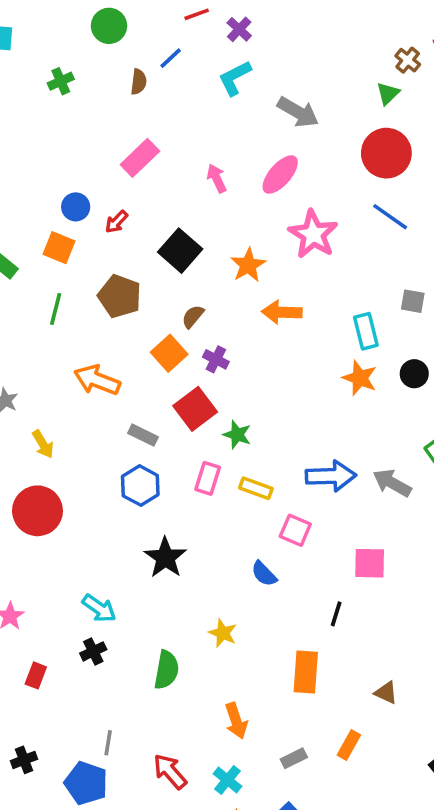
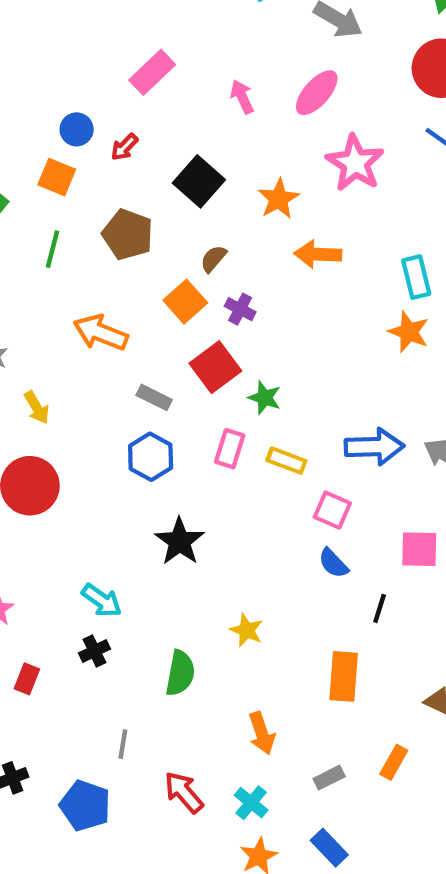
blue semicircle: (264, 574) -> (333, 563), moved
gray line: (108, 743) -> (123, 744), moved

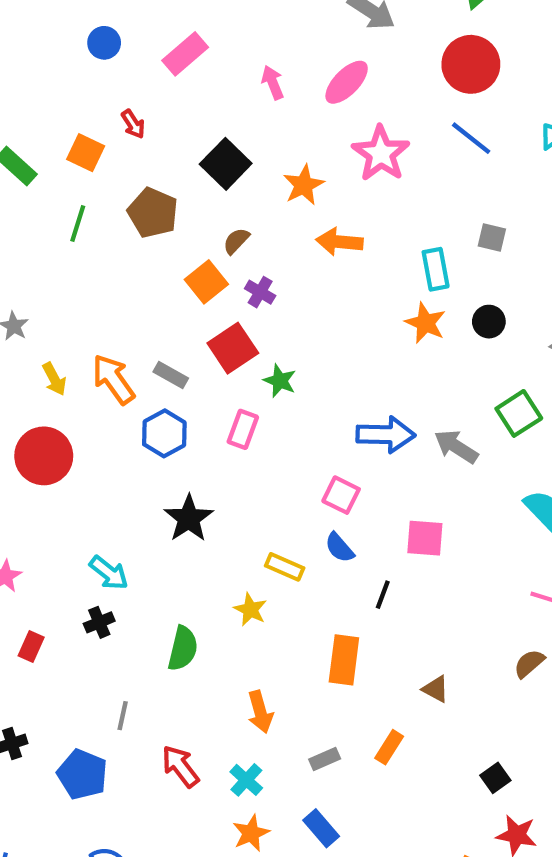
blue circle: (77, 129) -> (104, 43), moved
red arrow: (124, 147) -> (133, 124), moved, turned -80
orange arrow: (101, 333) -> (113, 379), moved, turned 30
yellow rectangle: (286, 461) -> (285, 567), moved

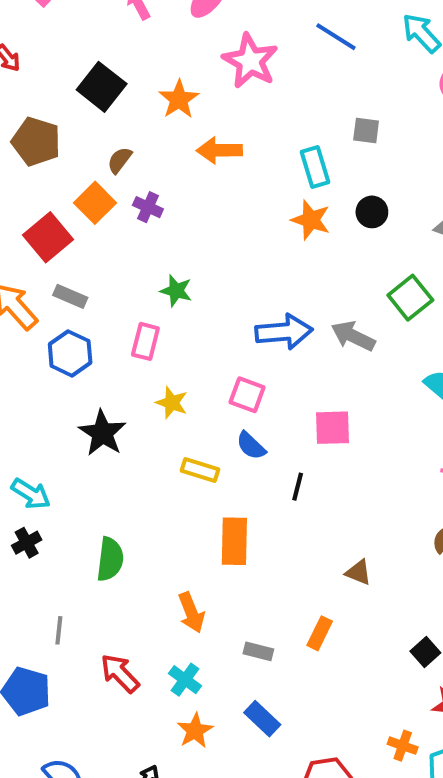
red square: (233, 348) -> (48, 237), moved
yellow star: (250, 609) -> (172, 403), moved
orange rectangle: (344, 660) -> (234, 541), moved
gray rectangle: (325, 759) -> (258, 651), turned 44

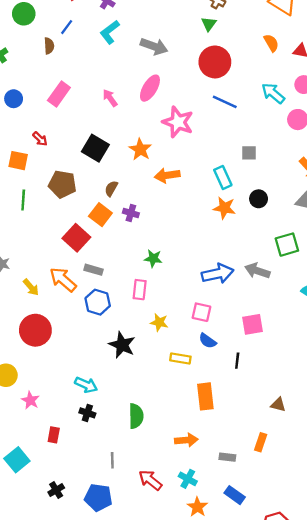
green square: (410, 298) -> (287, 245), turned 30
black cross: (27, 543) -> (87, 413), turned -35
orange arrow: (191, 612) -> (186, 440), turned -65

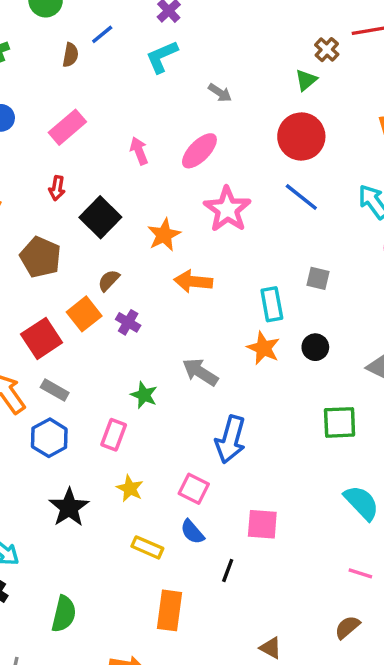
gray arrow: (154, 46) -> (220, 93), size x0.6
red arrow: (40, 139) -> (57, 188), moved, turned 42
gray arrow: (257, 271) -> (200, 372), moved
blue arrow: (218, 274) -> (231, 439), turned 104

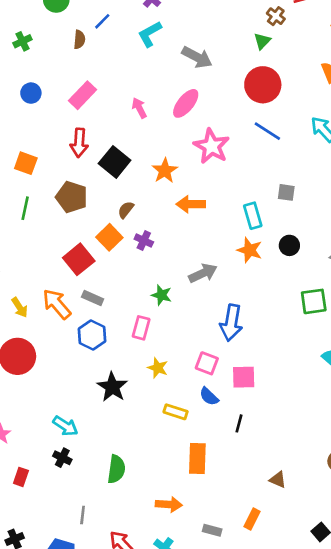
gray arrow: (220, 93) -> (197, 57), size x1.6
red arrow: (57, 188) -> (79, 143), size x1.5
gray arrow: (200, 372) -> (203, 273), turned 128
pink square: (262, 524) -> (244, 377), moved

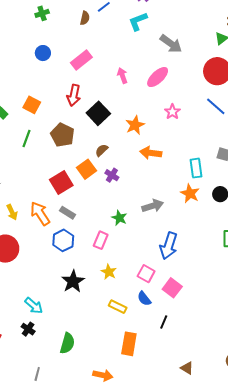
pink star: (212, 146) -> (172, 112), size x0.6
pink square: (244, 377) -> (172, 288), turned 30

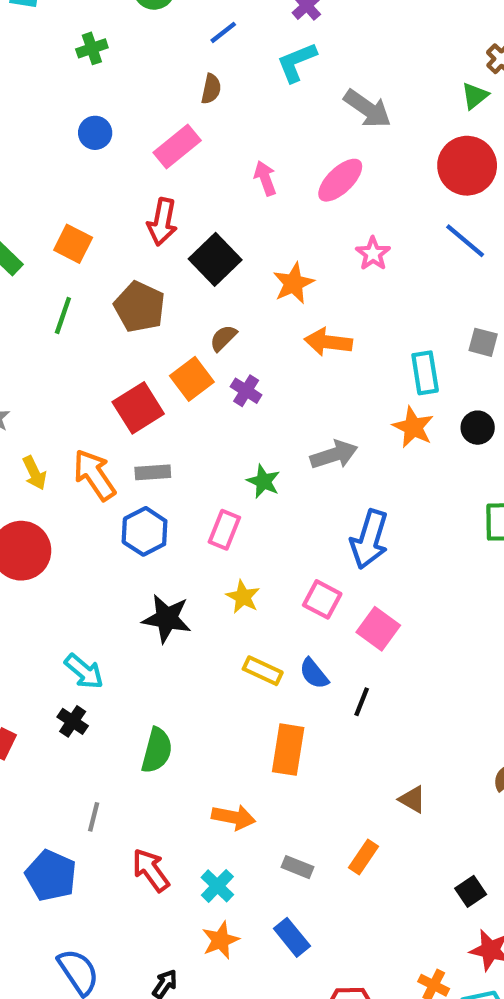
brown semicircle: (85, 18) -> (211, 89), moved
gray rectangle: (68, 213) -> (153, 472), turned -35
black star: (73, 281) -> (167, 618), turned -30
blue semicircle: (144, 299) -> (314, 674), moved

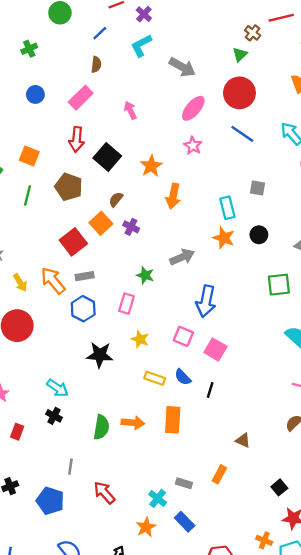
pink ellipse: (340, 180) -> (193, 108), moved
orange arrow: (328, 342) -> (173, 196), turned -80
orange arrow: (233, 817) -> (133, 423), moved
cyan cross: (217, 886) -> (158, 498), moved

